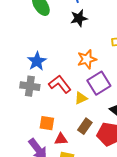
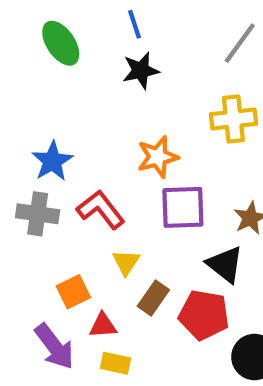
purple square: (99, 83) -> (183, 207), turned 30
yellow triangle: (81, 98) -> (126, 262), moved, turned -32
orange square: (47, 123) -> (73, 292), turned -35

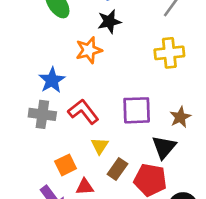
orange star: (158, 157) -> (89, 50), moved
black triangle: (225, 264) -> (164, 147), turned 32

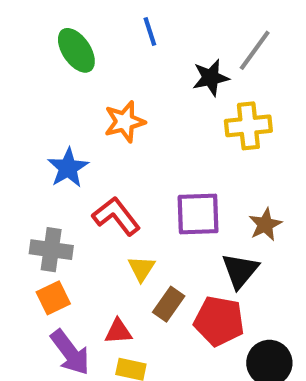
black star: (109, 21) -> (211, 78), moved
gray cross: (42, 114) -> (51, 250), moved
orange square: (66, 165) -> (53, 298), moved

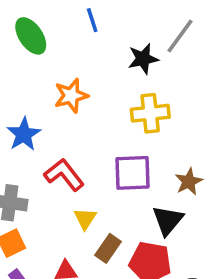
yellow cross: (248, 126) -> (150, 113), moved

